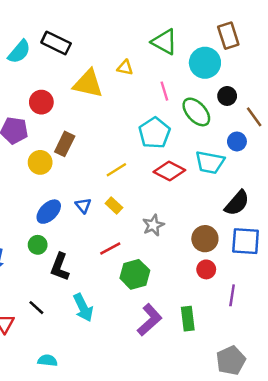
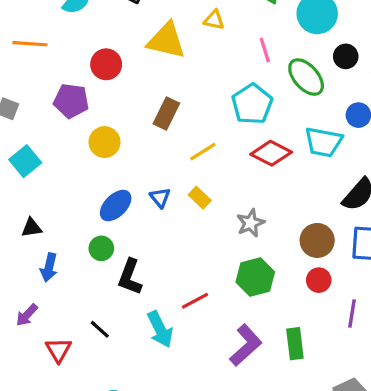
brown rectangle: (65, 144) -> (166, 114), moved
red line: (110, 249) -> (195, 301), moved
green hexagon: (135, 274) -> (255, 277), moved

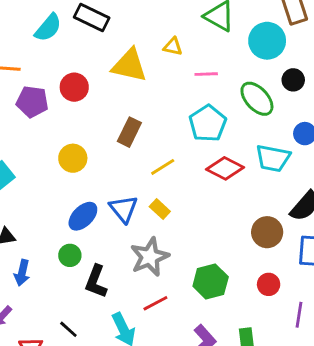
pink line: (265, 50) -> (206, 74), moved, turned -75
purple pentagon: (71, 101) -> (32, 102), moved
blue triangle: (160, 198) -> (124, 209), size x1.5
gray star: (250, 223) -> (150, 257), moved, size x1.5
brown circle: (317, 240) -> (267, 232), moved

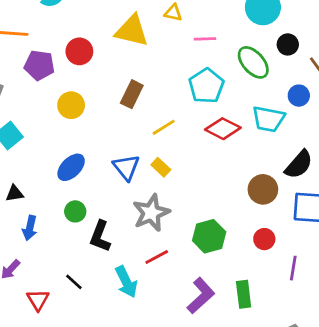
yellow circle: (73, 158) -> (71, 105), moved
blue ellipse: (83, 216) -> (71, 167), moved

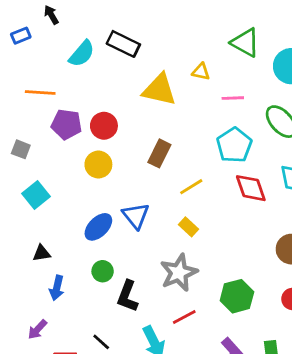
red circle: (79, 51) -> (104, 126), moved
red diamond: (223, 129) -> (251, 188), turned 44
blue triangle: (126, 167) -> (136, 216), moved

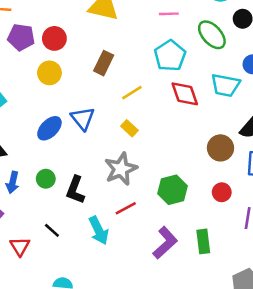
green circle: (103, 271) -> (46, 179), moved

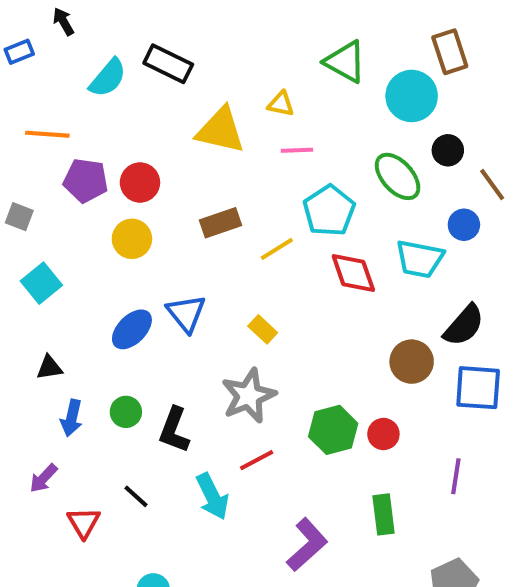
pink line: (169, 14) -> (297, 150), moved
brown rectangle: (104, 63) -> (220, 223), turned 45
yellow line: (132, 93) -> (277, 249), moved
red circle: (222, 192) -> (383, 434), moved
purple L-shape: (165, 243) -> (307, 545), moved

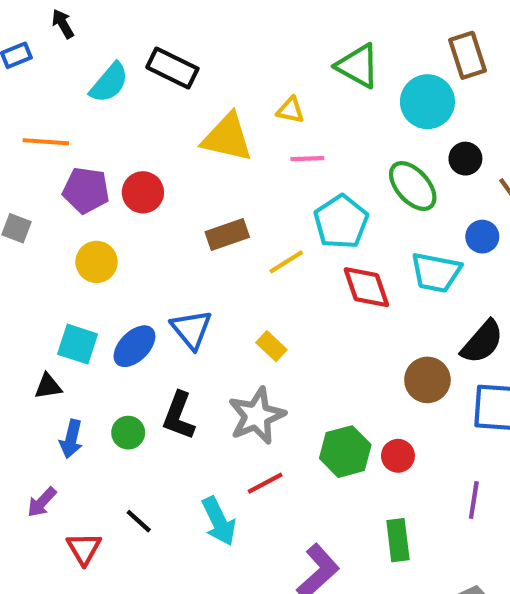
yellow circle: (132, 239) -> (97, 262), moved
cyan square: (41, 283) -> (78, 344), moved, turned -33
black L-shape: (174, 430) -> (179, 416), moved

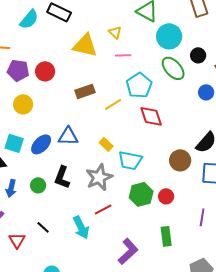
cyan circle: (427, 102) -> (169, 36), moved
yellow triangle: (290, 110) -> (115, 32), turned 32
cyan trapezoid: (436, 272) -> (130, 160), moved
blue triangle: (191, 329) -> (68, 136), turned -50

